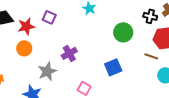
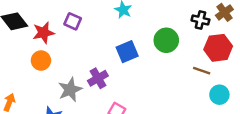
purple cross: (69, 53) -> (98, 78), moved
blue square: (113, 67) -> (127, 52), moved

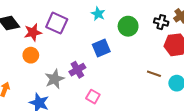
purple square: (73, 21) -> (57, 23), size x1.5
green circle: (166, 40) -> (128, 26), moved
brown line: (202, 71) -> (154, 74), moved

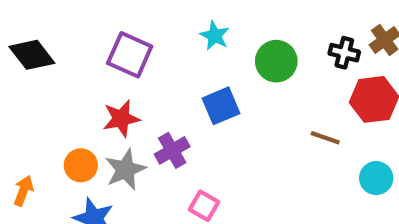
red star: (33, 32) -> (121, 119), moved
orange circle: (31, 55) -> (81, 165), moved
brown line: (154, 74) -> (325, 138), moved

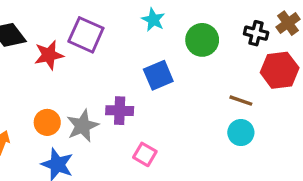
red star: (121, 119) -> (49, 55), moved
purple cross: (172, 150) -> (120, 111), turned 32
cyan circle: (376, 178) -> (241, 133), moved

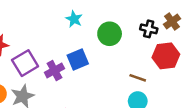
purple square: (86, 35) -> (25, 63), moved, turned 35
purple cross: (120, 111) -> (54, 70), moved, turned -30

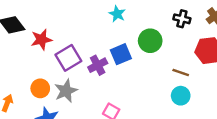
black cross: (149, 29) -> (182, 19), moved
green circle: (110, 34) -> (150, 41), moved

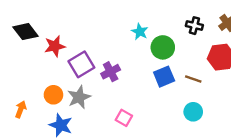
cyan star: (117, 14) -> (140, 32), moved
blue square: (121, 54) -> (164, 77), moved
cyan circle: (181, 96) -> (193, 112), moved

